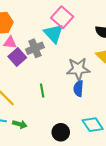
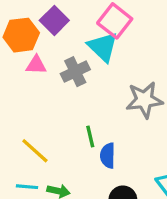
purple square: (17, 57) -> (54, 20), moved
blue semicircle: (78, 89) -> (108, 156), moved

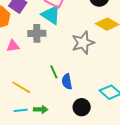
pink triangle: (36, 65) -> (13, 46), moved
gray cross: (75, 72) -> (37, 33), turned 36

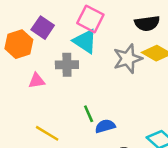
gray star: (83, 43) -> (128, 59), moved
blue semicircle: (67, 82) -> (105, 126), turned 84

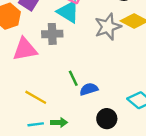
pink triangle: (37, 81) -> (25, 49), size x1.6

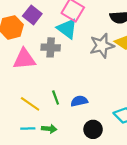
green line: (73, 78) -> (56, 98), moved

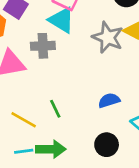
gray star: (102, 46) -> (108, 37), turned -30
blue semicircle: (79, 101) -> (109, 100), moved
green arrow: (49, 129) -> (51, 149), size x1.5

